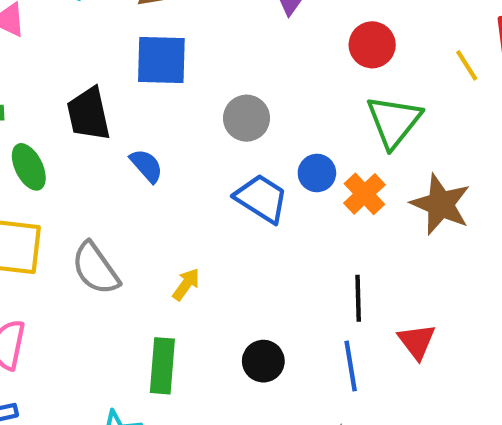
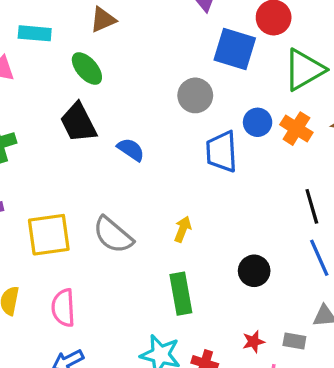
blue square: (161, 60) -> (235, 49), moved, turned 30
green triangle: (394, 121) -> (304, 70), turned 36
green ellipse: (29, 167) -> (87, 69), moved
blue trapezoid: (261, 198) -> (222, 152), turned -111

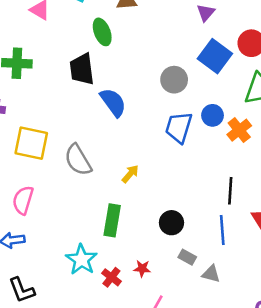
blue semicircle: (131, 150) -> (113, 102), size x1.4
gray rectangle: (294, 341) -> (187, 257), moved
red star: (253, 342) -> (142, 269), moved

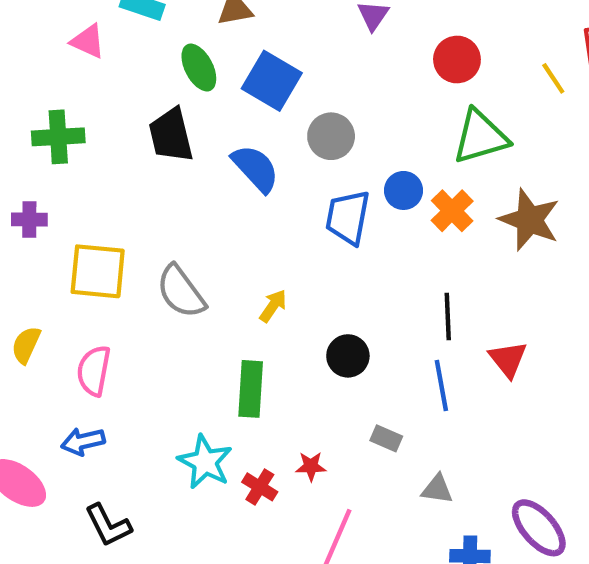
blue square: (215, 56) -> (272, 81), moved
blue semicircle: (113, 102) -> (255, 168), moved
black circle: (171, 223) -> (348, 356), moved
gray triangle: (211, 274) -> (437, 489), moved

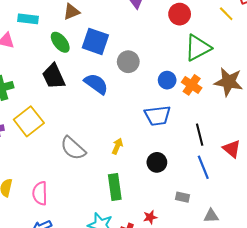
blue trapezoid: (348, 217) -> (158, 116), moved, turned -96
yellow square: (98, 271) -> (29, 121), moved, turned -32

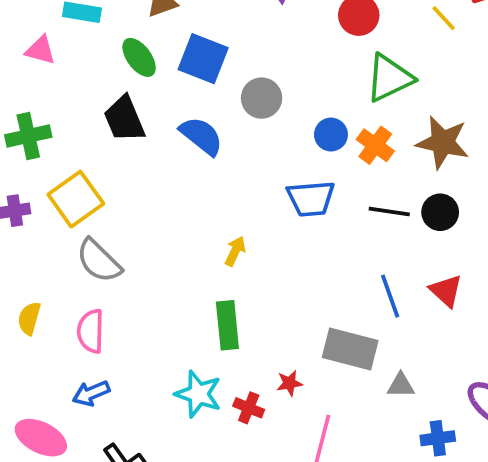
black line: (200, 135) -> (389, 212), moved, turned -70
gray semicircle: (73, 148) -> (99, 261), moved
red triangle: (232, 149) -> (446, 291), moved
black circle: (157, 162) -> (440, 212), moved
gray rectangle: (183, 197) -> (350, 349), size x2.0

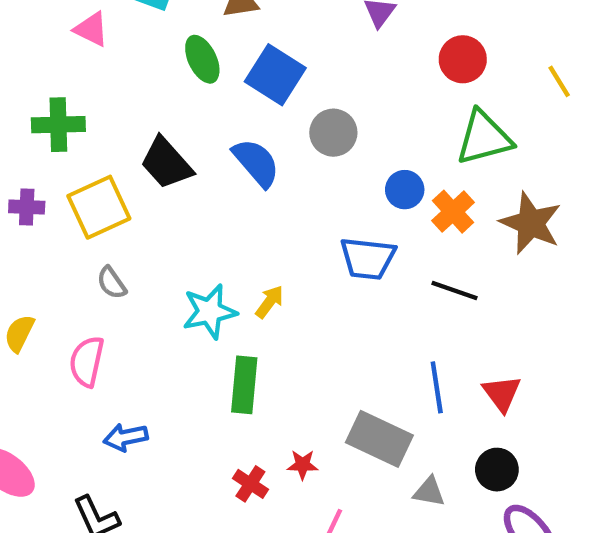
black trapezoid: (124, 119) -> (166, 163), moved, turned -30
black circle: (440, 212) -> (497, 470), moved
gray semicircle: (99, 261) -> (112, 283), size x0.6
blue arrow: (91, 393) -> (126, 437), moved
cyan star: (198, 394) -> (210, 312), moved, turned 30

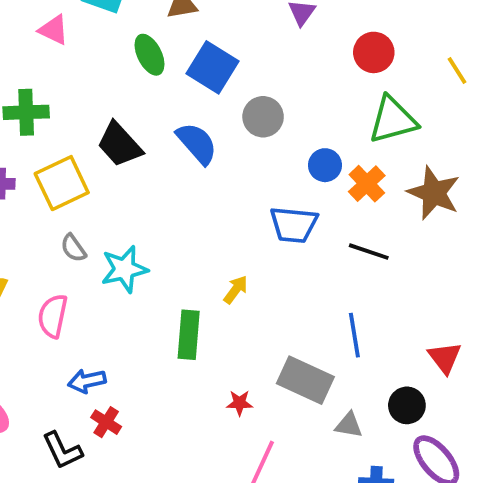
yellow arrow: (270, 302) -> (236, 290), moved
cyan star: (210, 312) -> (124, 269), moved
red triangle: (502, 393) -> (445, 358), moved
red cross: (250, 484) -> (106, 422), moved

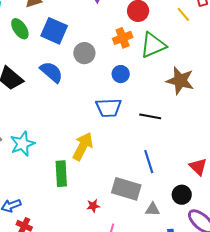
orange cross: (367, 184) -> (123, 38), moved, turned 30
yellow arrow: (236, 290) -> (83, 146), size x1.8

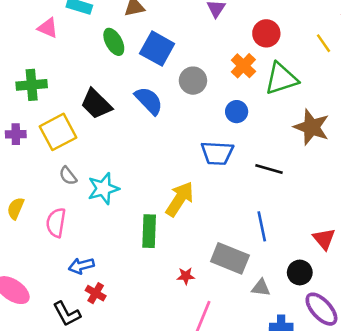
orange cross: (123, 38) -> (243, 66), turned -30

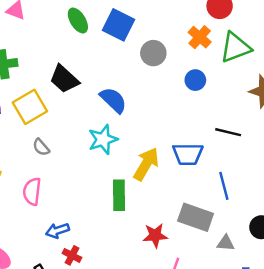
blue semicircle: (149, 101) -> (113, 100), moved
blue trapezoid: (217, 153) -> (188, 154), moved
cyan star: (103, 189) -> (103, 139), moved
red star: (186, 276) -> (155, 235), size x1.5

